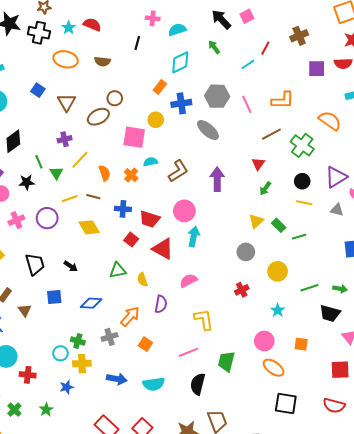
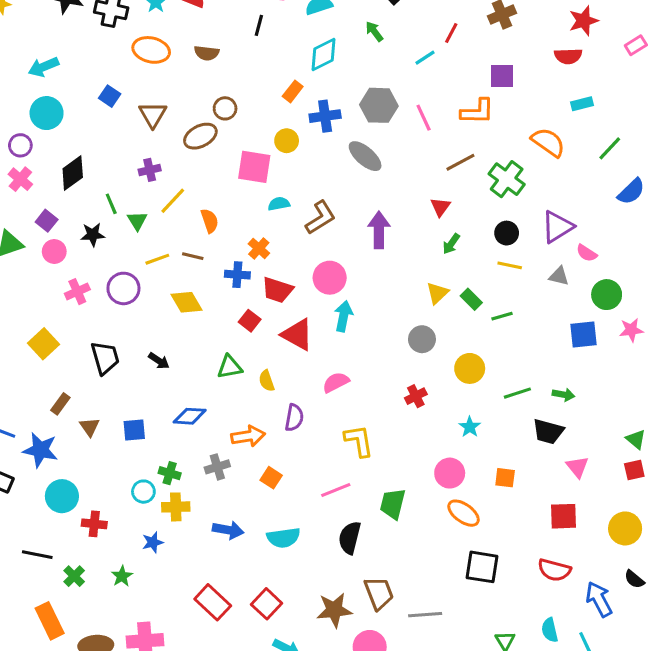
purple square: (317, 69) -> (502, 76), moved
orange cross: (131, 175) -> (259, 248), moved
blue square: (54, 297) -> (134, 430), moved
orange arrow: (130, 316) -> (248, 436), turned 40

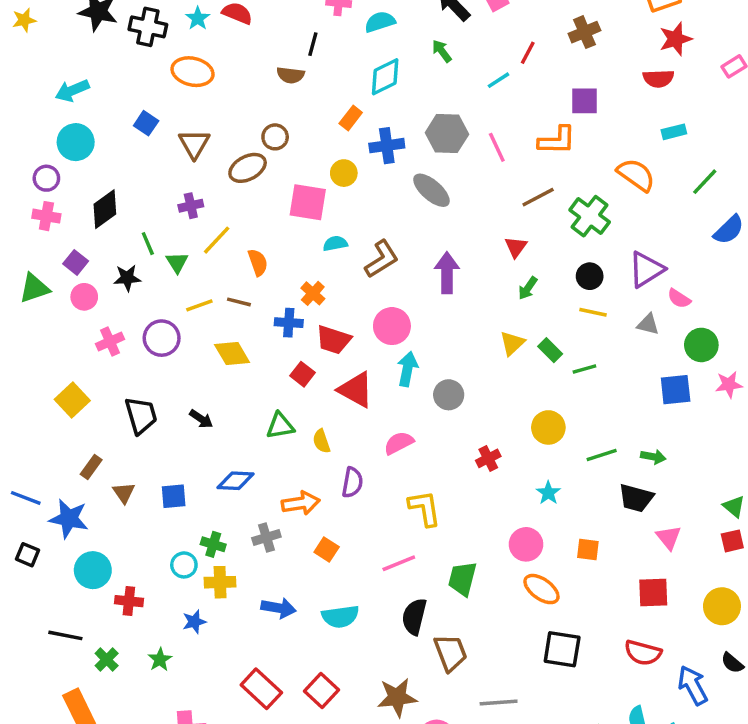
brown semicircle: (207, 53) -> (291, 75), moved
pink cross: (20, 179) -> (46, 216), turned -30
gray circle: (422, 339) -> (449, 395), moved
brown trapezoid: (379, 593) -> (450, 653), moved

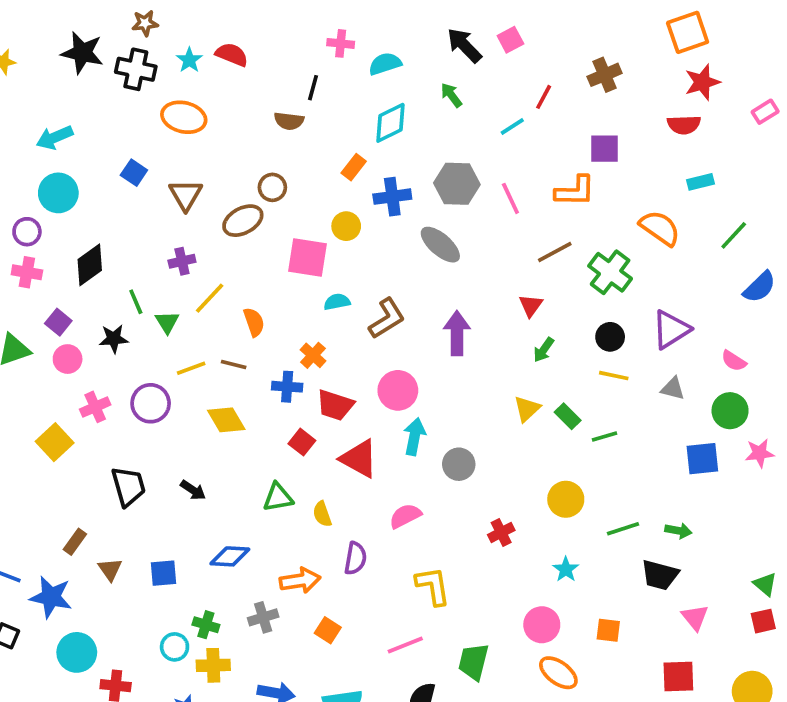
pink semicircle: (679, 299) -> (734, 361), moved
yellow square: (72, 400) -> (55, 442), moved

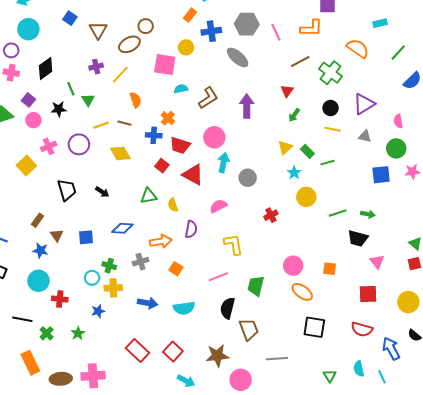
yellow line: (210, 298) -> (120, 75), moved
pink semicircle: (734, 361) -> (398, 121), turned 48
cyan star: (566, 569) -> (294, 173), moved
blue star: (51, 597) -> (41, 250), moved, size x0.7

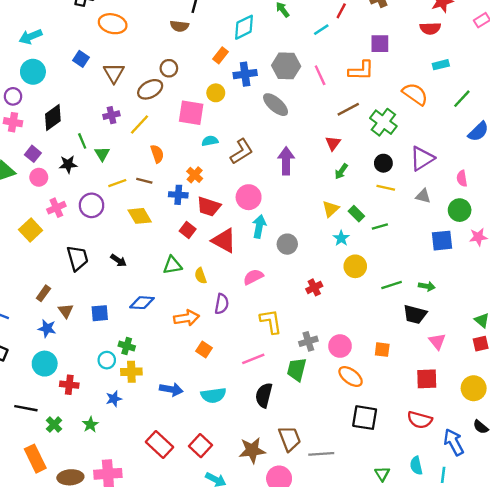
gray cross: (141, 262) -> (308, 341), moved
brown trapezoid: (249, 329) -> (290, 439), moved
cyan line: (382, 377) -> (443, 475), turned 32

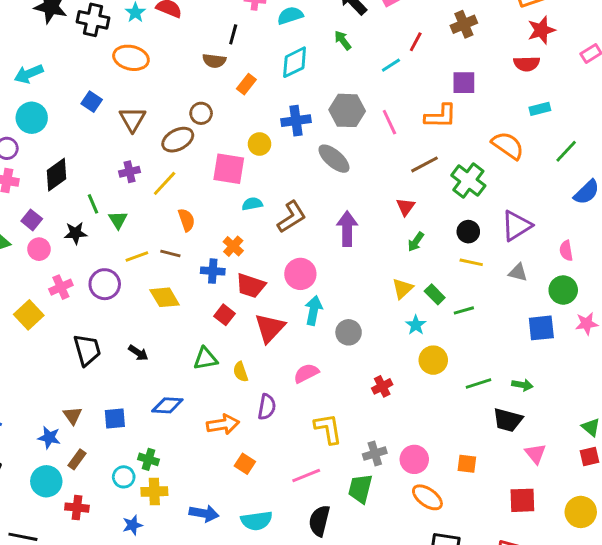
orange rectangle: (220, 55) -> (246, 84), moved
red triangle: (224, 241) -> (270, 328), turned 44
brown rectangle: (43, 293) -> (77, 459), moved

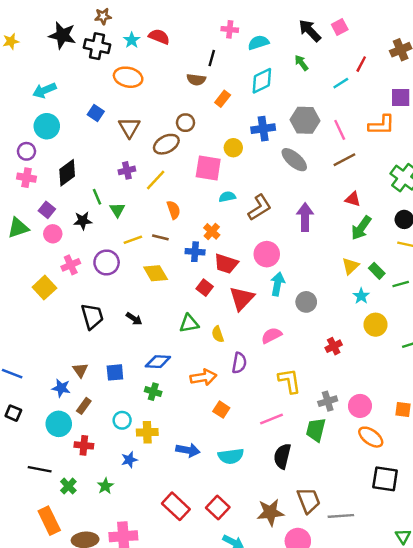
brown line: (424, 164) -> (344, 160), moved
red triangle: (406, 207) -> (353, 199), turned -49
green arrow: (416, 242) -> (361, 228), size x1.5
green cross: (149, 459) -> (153, 392), moved

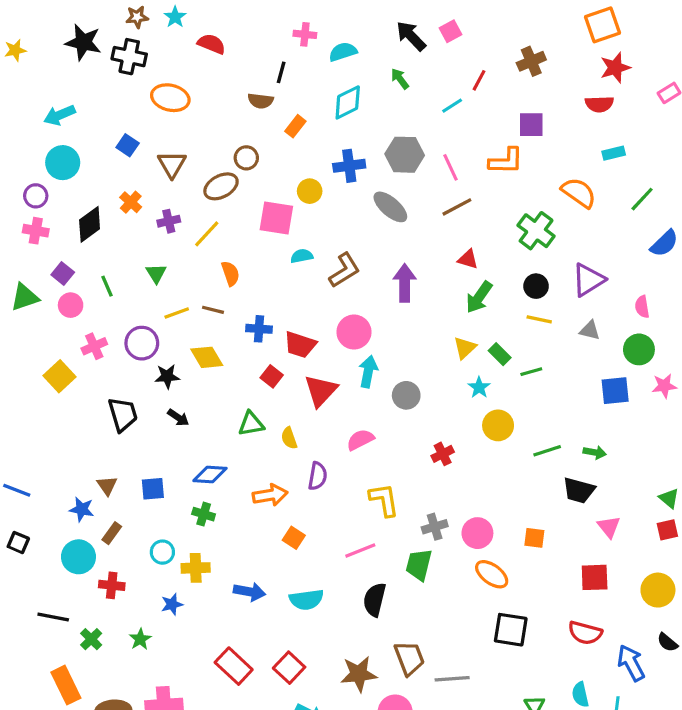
cyan star: (132, 40) -> (175, 17), moved
green line: (97, 197) -> (107, 286), moved
black star: (83, 221) -> (167, 376), moved
orange cross: (212, 231) -> (131, 202), moved

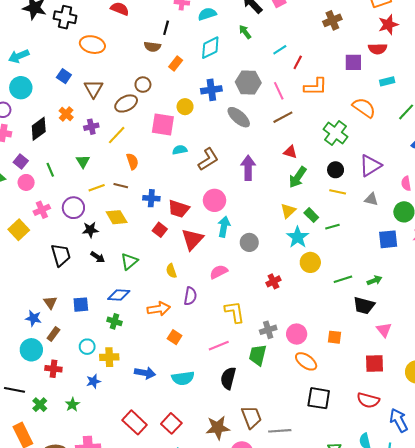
red line: (479, 80) -> (298, 62), moved
purple square: (531, 125) -> (353, 62), moved
cyan star: (479, 387) -> (298, 237), size x1.5
green triangle: (251, 424) -> (129, 261), moved, turned -30
green arrow: (595, 452) -> (374, 280), turned -32

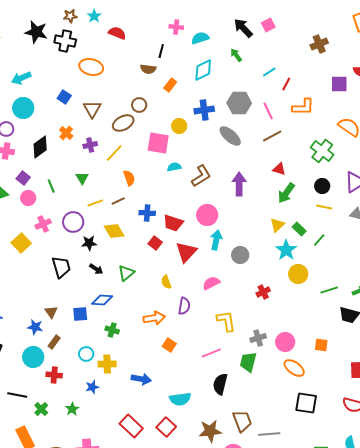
brown line: (121, 186) -> (118, 201), turned -40
green line: (332, 227) -> (319, 240), turned -32
blue diamond: (119, 295) -> (102, 300), moved
cyan semicircle: (183, 378) -> (180, 399), moved

